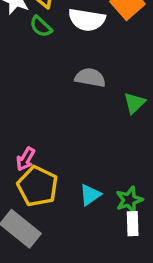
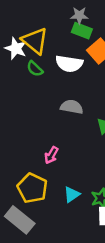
pink arrow: (26, 159) -> (51, 155), moved

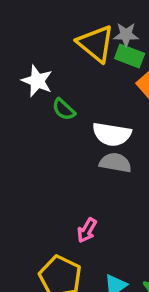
yellow triangle: (35, 41) -> (96, 44), moved
white semicircle: (69, 64) -> (112, 134), moved

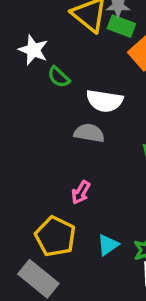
gray semicircle: (115, 163) -> (89, 133), moved

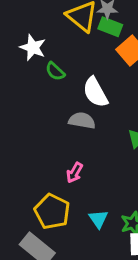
white semicircle: (105, 101) -> (95, 92), turned 52
cyan triangle: (108, 245) -> (98, 219), turned -30

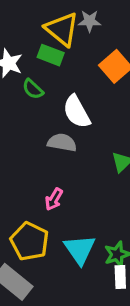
green rectangle: (110, 27) -> (51, 55), moved
cyan triangle: (98, 219) -> (80, 249), size x1.5

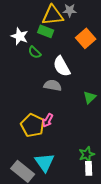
yellow triangle: (62, 29) -> (53, 15), turned -45
yellow pentagon: (30, 241) -> (33, 125), moved
cyan triangle: (80, 249) -> (45, 162), moved

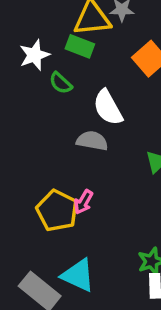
white star: (20, 36) -> (34, 55), turned 30
cyan triangle: (45, 162) -> (78, 275), turned -30

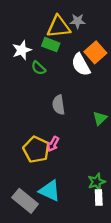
white semicircle: (108, 108) -> (81, 65), moved
gray semicircle: (92, 141) -> (59, 105), turned -108

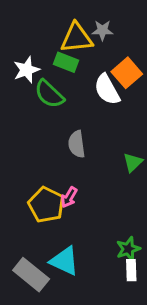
green semicircle: (38, 68) -> (49, 94), size x1.5

